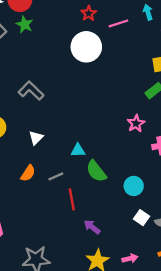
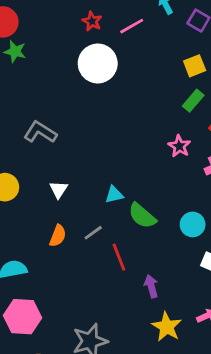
purple arrow: (92, 227) -> (151, 286), turned 48

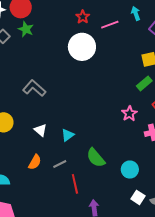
white triangle: (59, 190) -> (41, 130), turned -32
cyan triangle: (114, 195) -> (68, 135), moved, turned -32

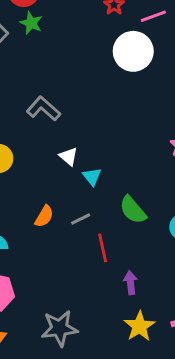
white circle: (82, 47) -> (133, 51), moved
white triangle: (41, 130) -> (68, 157), moved
cyan triangle: (68, 135) -> (92, 177), turned -32

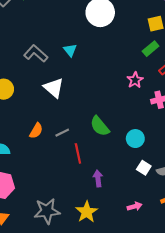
white triangle: (68, 157) -> (54, 88), size x1.5
cyan triangle: (92, 177) -> (70, 50), moved
yellow star: (140, 326) -> (87, 212), moved

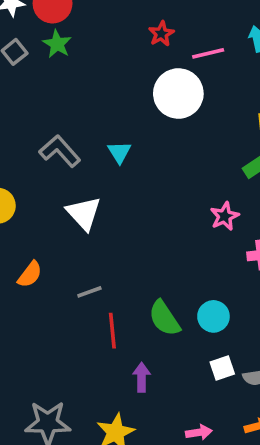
green semicircle: (100, 126) -> (164, 318), moved
orange semicircle: (36, 131) -> (30, 274), moved
white square: (144, 168) -> (222, 368), turned 32

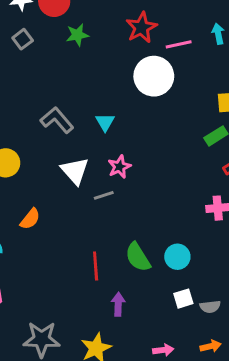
red star: (161, 34) -> (141, 28), size x1.5
green star: (57, 44) -> (77, 35), moved, turned 30
pink star: (225, 216) -> (119, 167), moved
gray line: (89, 292) -> (104, 195), moved

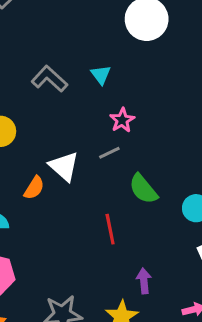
white triangle: (75, 171) -> (64, 166), moved
green semicircle: (138, 257) -> (143, 189), moved
purple arrow: (118, 304) -> (144, 281), moved

